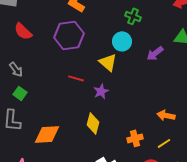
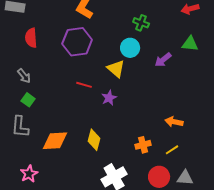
red semicircle: (23, 31) -> (31, 38), turned 42
yellow diamond: (93, 123) -> (94, 140), moved

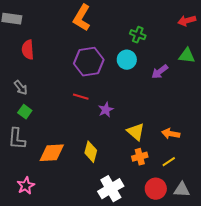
purple hexagon: (77, 42) -> (89, 62), moved
yellow triangle: (116, 69) -> (136, 132), moved

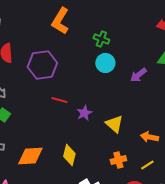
green cross: (138, 35) -> (101, 39), moved
purple hexagon: (89, 62) -> (42, 65), moved
yellow triangle: (136, 132) -> (114, 124), moved

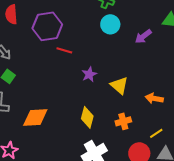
red line: (59, 100) -> (64, 50), moved
yellow diamond: (69, 155) -> (87, 117), moved
yellow line: (147, 165) -> (156, 133), moved

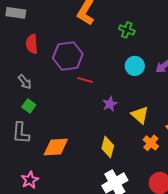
cyan circle: (110, 24) -> (135, 66), moved
orange cross: (123, 121) -> (151, 143), moved, turned -35

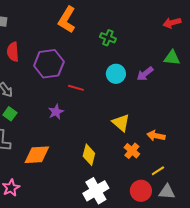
red line: (85, 80) -> (76, 88), moved
purple star: (110, 104) -> (56, 112), moved

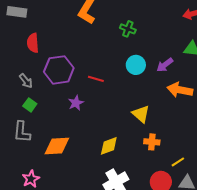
purple hexagon: (49, 64) -> (59, 70), moved
orange arrow: (156, 136) -> (180, 90), moved, size x1.4
orange cross: (132, 151) -> (152, 142), turned -35
yellow diamond: (89, 155) -> (109, 146), turned 55

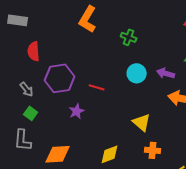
purple arrow: (165, 65) -> (166, 73), turned 54

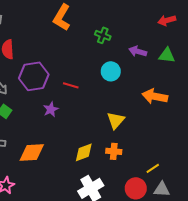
purple arrow: (166, 73) -> (138, 51), moved
yellow triangle: (142, 122) -> (116, 120), turned 30
orange cross: (153, 150) -> (114, 151), moved

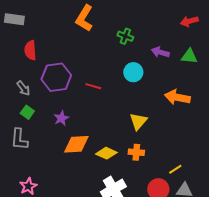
purple star: (51, 109) -> (61, 118), moved
orange diamond: (32, 152) -> (76, 144), moved
yellow diamond: (84, 152) -> (106, 153), turned 45

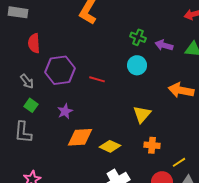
green cross: (125, 36) -> (138, 37), moved
orange cross: (136, 152) -> (152, 145), moved

